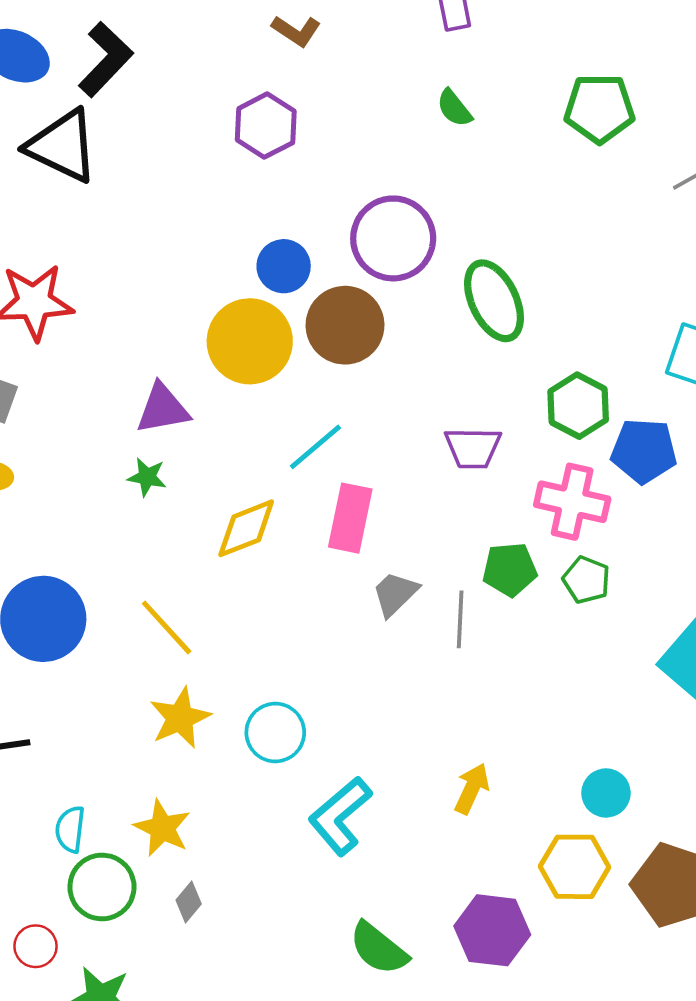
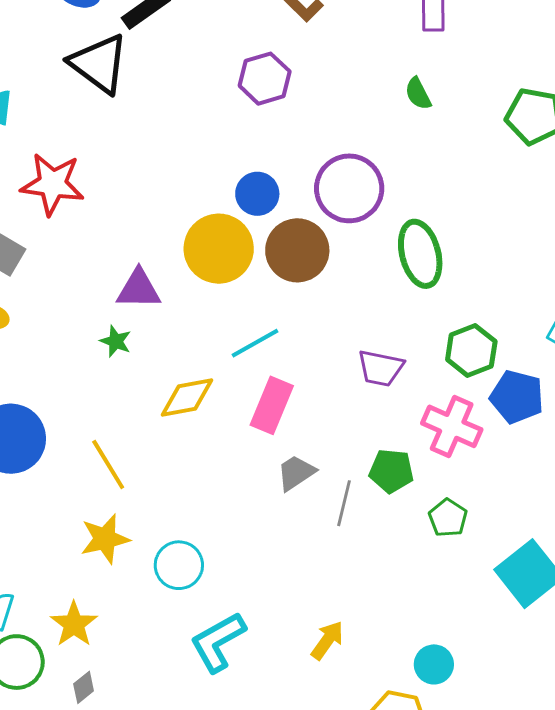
green pentagon: (586, 580) -> (448, 518), moved

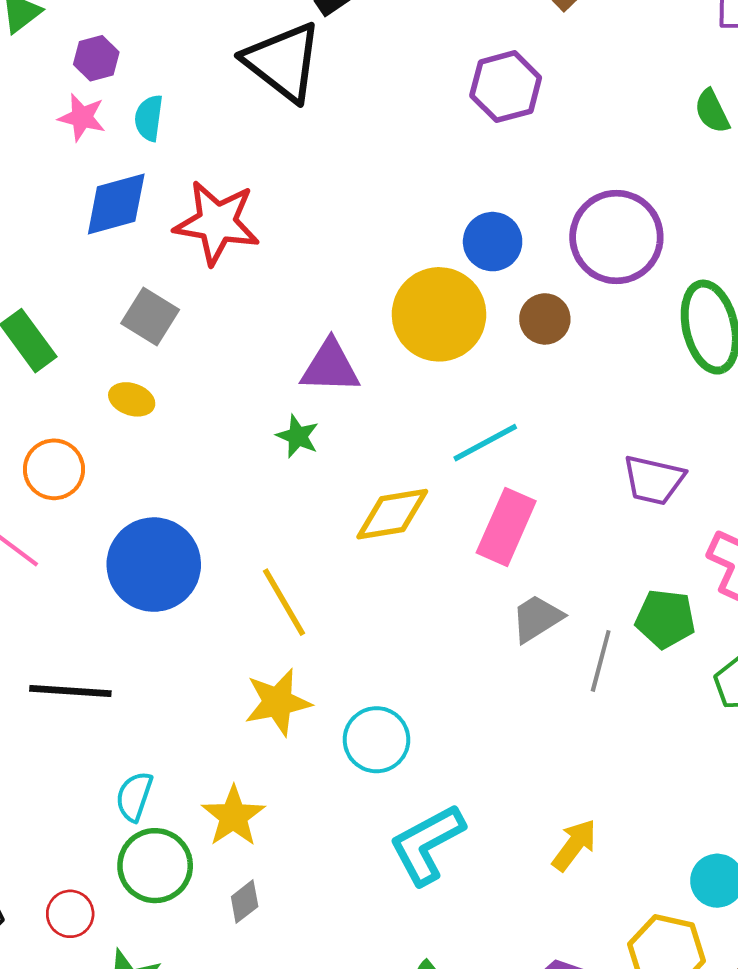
brown circle: (297, 250) -> (545, 319), size x0.6

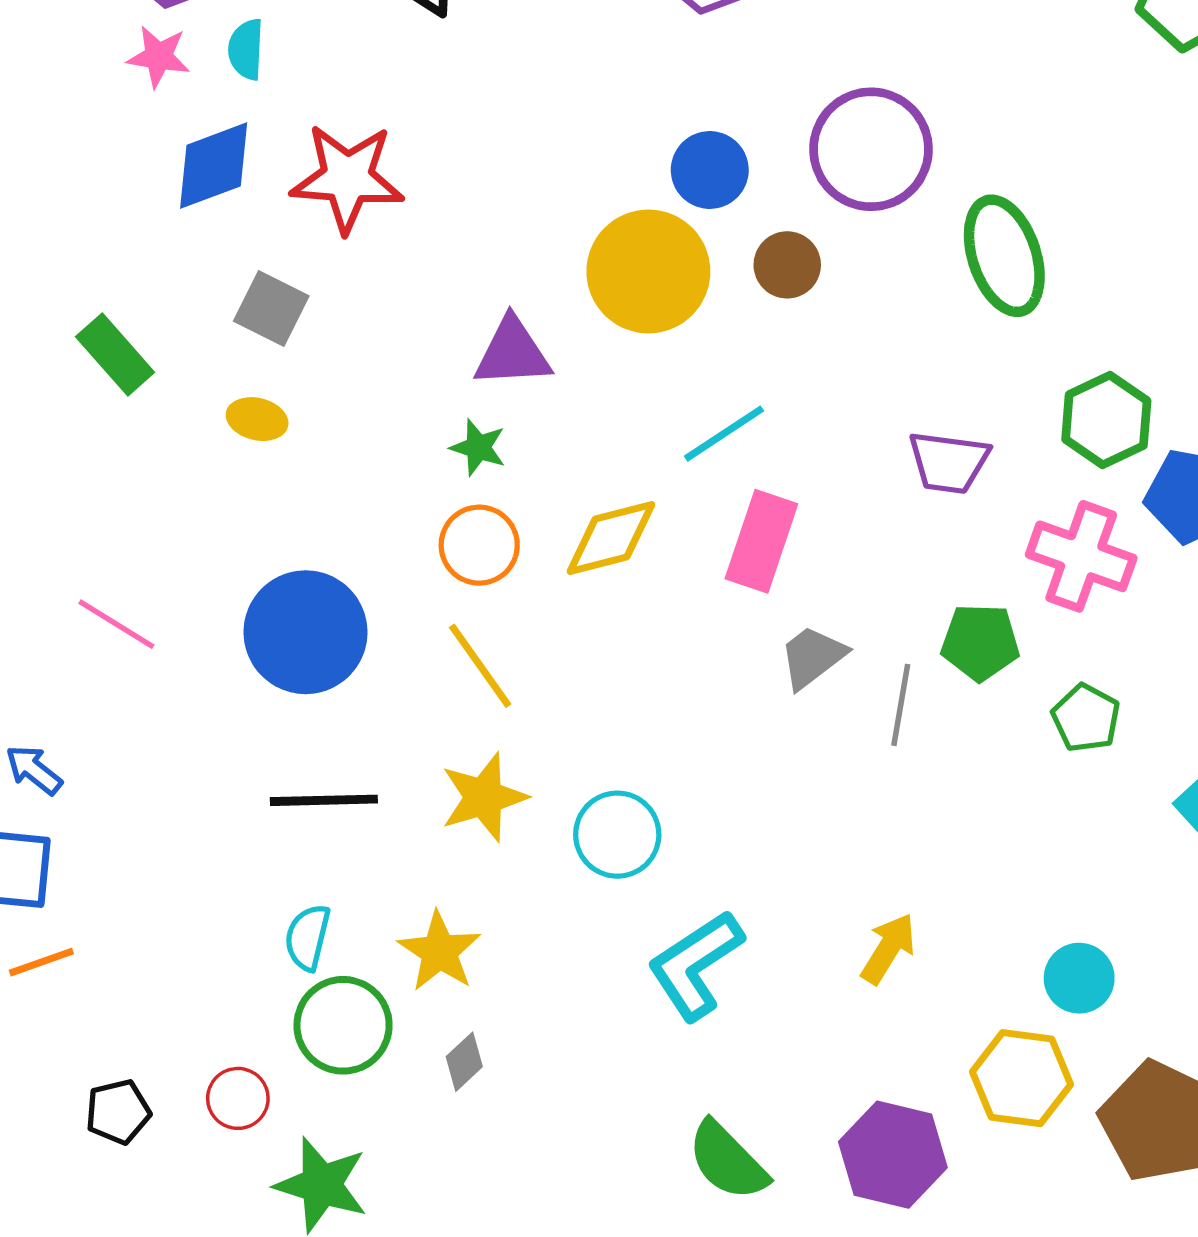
orange circle: (54, 469) -> (479, 545), moved
black line: (70, 691) -> (324, 800), moved

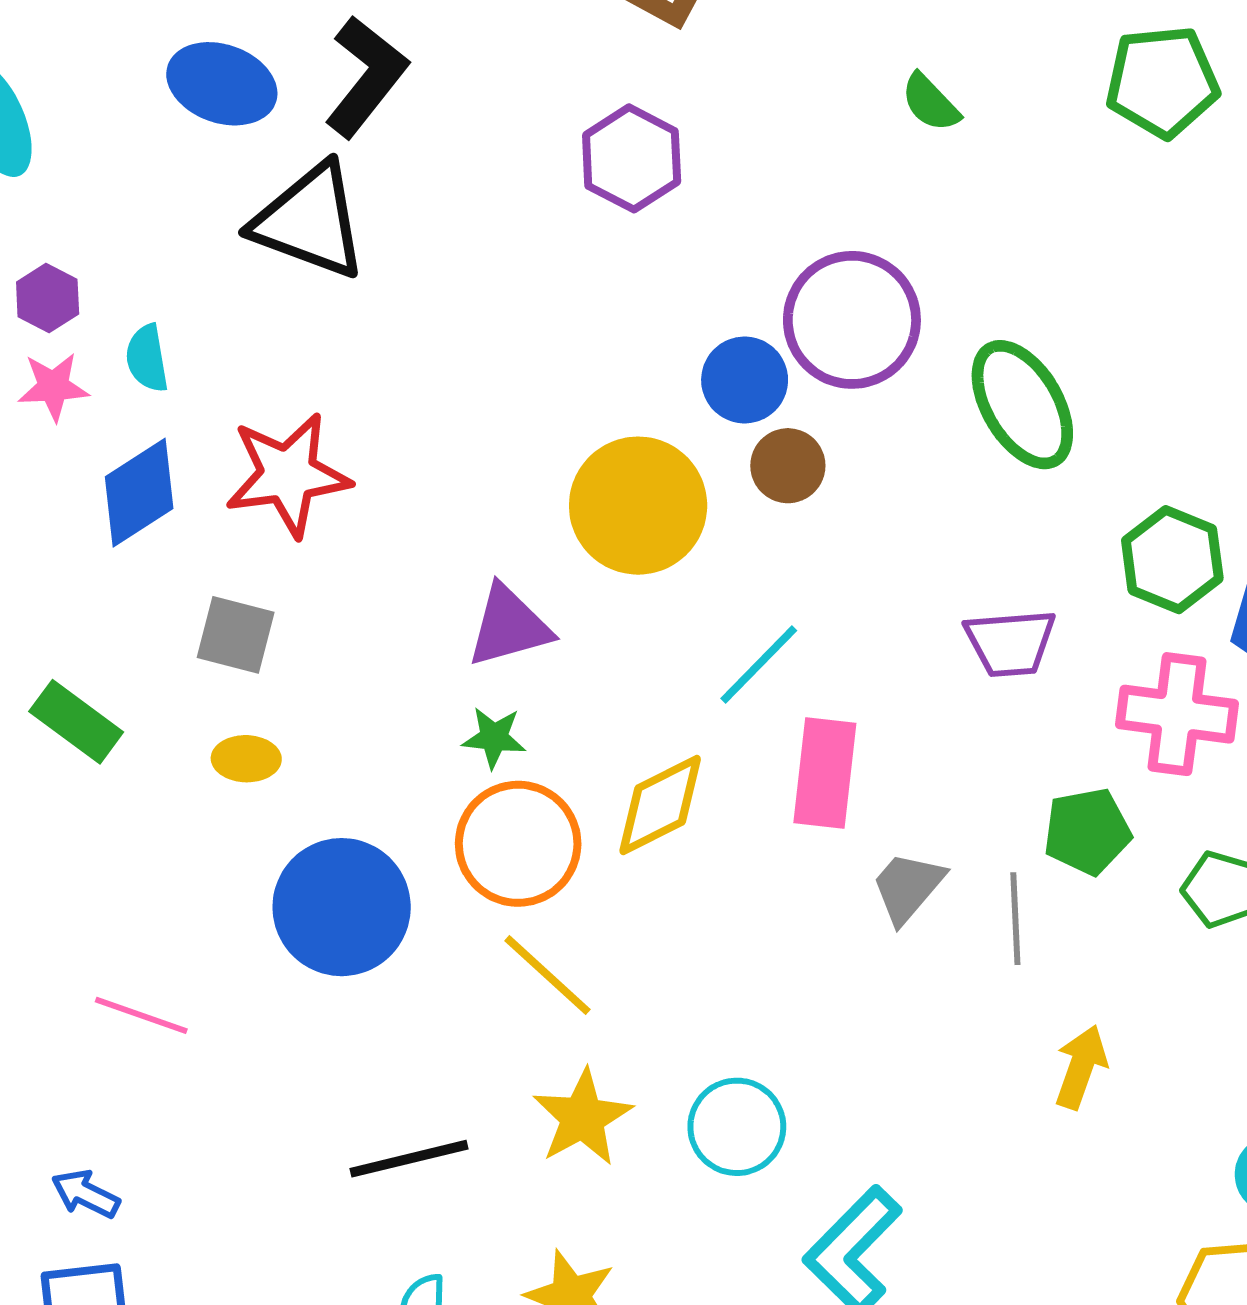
blue circle: (710, 170) -> (745, 380), moved
orange circle: (479, 545) -> (518, 844), size x1.4
blue circle: (306, 632) -> (342, 907), moved
yellow arrow: (888, 949) -> (1081, 1067), moved

